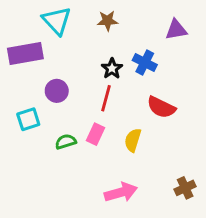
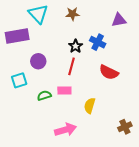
pink rectangle: (96, 134) -> (64, 90), turned 64
yellow semicircle: (133, 140) -> (90, 106), moved
pink arrow: (121, 192) -> (65, 130), moved

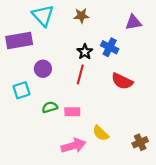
pink rectangle: (64, 90) -> (72, 112), moved
yellow semicircle: (90, 106) -> (101, 133), moved, turned -63

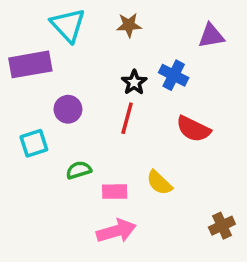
pink rectangle: (72, 112) -> (115, 192), moved
yellow semicircle: (101, 133) -> (159, 183), moved

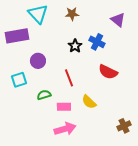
purple triangle: (211, 36) -> (118, 20), turned 49
red line: (127, 118) -> (69, 78), moved, turned -36

